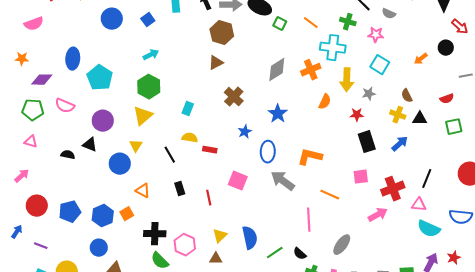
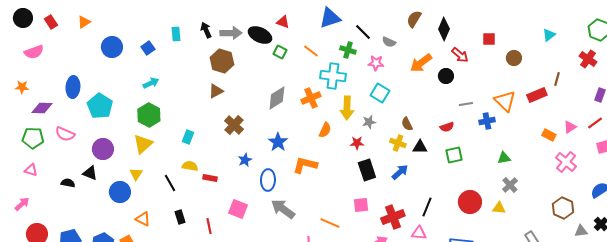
orange arrow: (421, 59) -> (421, 63), moved, size x1.6
orange L-shape: (310, 157) -> (305, 165), moved

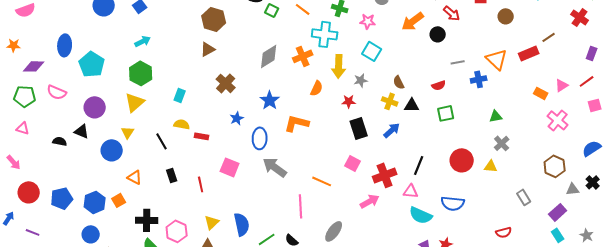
brown line: (557, 79) -> (549, 37), turned 40
pink arrow: (22, 204) -> (14, 162), turned 91
pink square: (361, 205) -> (353, 163), turned 35

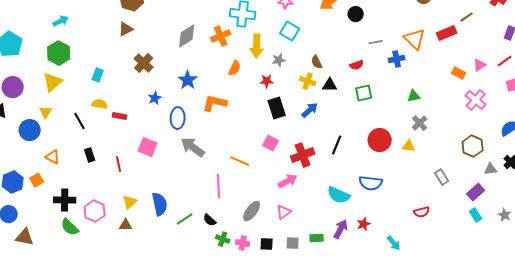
pink triangle: (411, 191) -> (284, 212), moved, turned -42

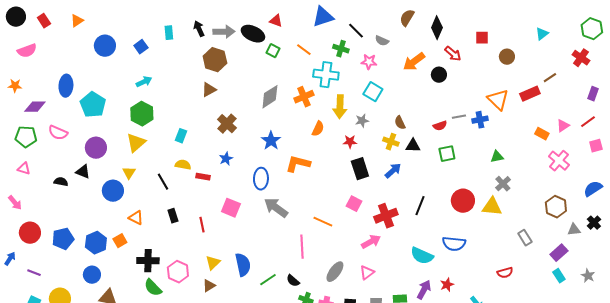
gray line: (376, 42) -> (459, 117), moved
blue star: (155, 98) -> (226, 159), moved
yellow triangle: (409, 146) -> (492, 207), size x1.5
brown triangle: (126, 225) -> (209, 286), turned -32

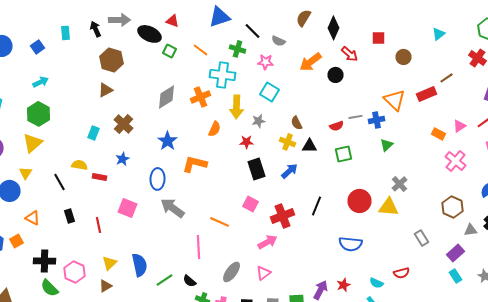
gray arrow: (224, 32) -> (120, 20), moved
cyan rectangle: (181, 136) -> (94, 133), moved
green triangle: (497, 157) -> (386, 145), moved, turned -32
cyan semicircle: (422, 256) -> (376, 283), moved, size x0.6

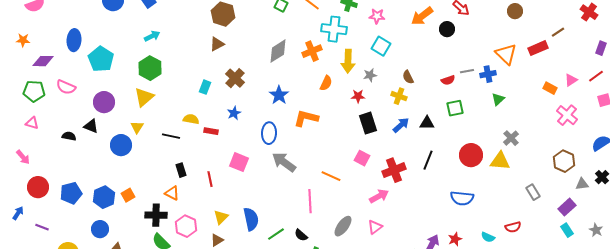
black triangle: (310, 146) -> (427, 123), moved
black line: (60, 182) -> (171, 136), turned -48
orange triangle: (32, 218) -> (172, 193), moved

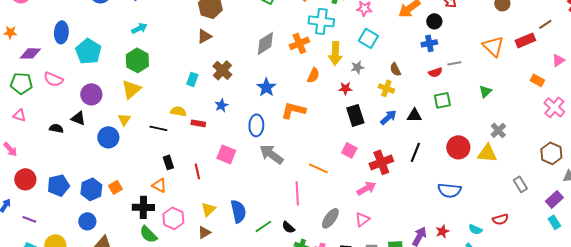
blue cross: (488, 74) -> (429, 43), moved
pink triangle: (571, 80) -> (558, 60), moved

